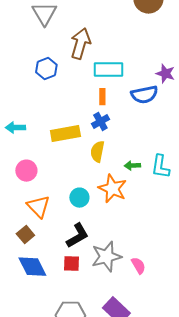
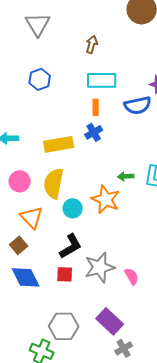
brown arrow: (80, 44) -> (92, 44), moved, size x0.6
yellow semicircle: (97, 152) -> (54, 183), moved, size x1.4

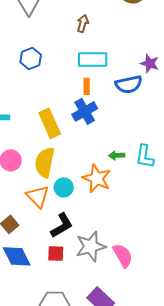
blue cross: (94, 132) -> (85, 111), size x1.4
yellow rectangle: (59, 144) -> (50, 123), turned 76
orange triangle: (32, 217) -> (38, 196), moved
pink semicircle: (132, 276) -> (123, 255), size x1.4

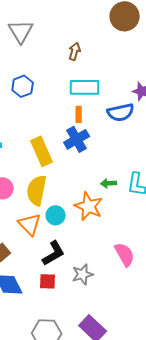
gray star: (91, 246) -> (83, 274), size x0.7
pink semicircle: (123, 255) -> (125, 254), moved

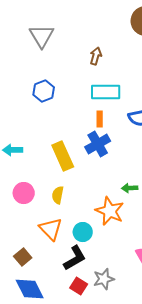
yellow semicircle: (37, 190) -> (58, 195), size x0.6
cyan circle: (56, 215) -> (83, 232), moved
red square: (48, 281) -> (79, 286), moved, turned 30

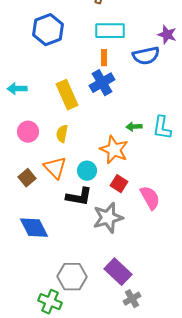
blue hexagon: (44, 91) -> (48, 30), size x1.4
brown square: (23, 257) -> (27, 178), moved
black L-shape: (75, 258) -> (79, 197), turned 40
gray star: (104, 279) -> (108, 218), size x1.4
red square: (79, 286) -> (119, 184), moved

